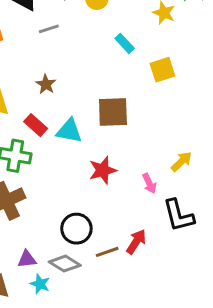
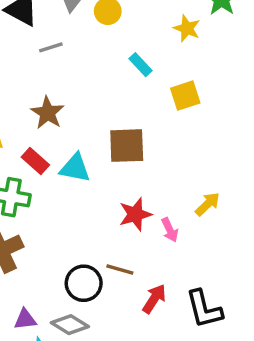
brown star: (46, 84) -> (47, 113), size x1.4
red star: (103, 170) -> (135, 214), moved
black L-shape: (179, 215) -> (204, 309), moved
brown line: (107, 252) -> (120, 269), moved, turned 35

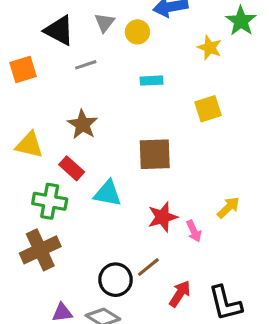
cyan rectangle: (140, 65) -> (152, 81), moved, turned -50
cyan triangle: (75, 168) -> (108, 193), moved
brown line: (120, 269) -> (148, 267), turned -55

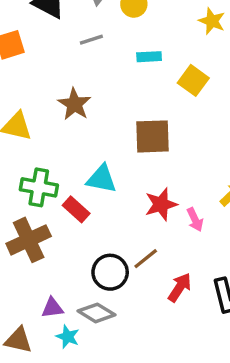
gray line: (86, 65) -> (91, 40), moved
yellow square: (208, 109) -> (193, 80), moved, turned -36
red rectangle: (72, 168) -> (76, 209), moved

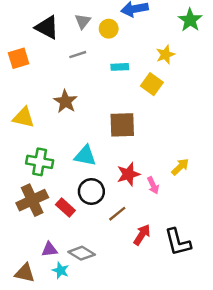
yellow star: (212, 21) -> (165, 55), moved, turned 30
red rectangle: (76, 209) -> (65, 208), moved
black circle: (110, 272) -> (91, 191), moved

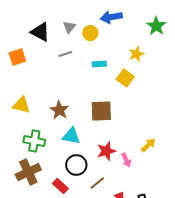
brown star: (65, 101) -> (59, 110), moved
red rectangle: (65, 208) -> (60, 186), moved

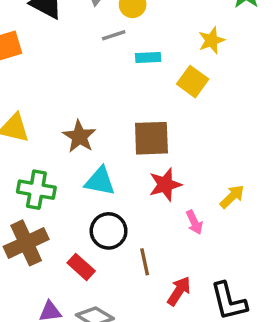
gray line: (65, 54) -> (114, 35), moved
red star: (106, 151) -> (165, 185), moved
brown line: (97, 183) -> (145, 262), turned -63

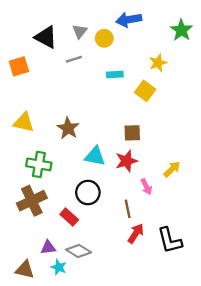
gray line: (114, 35) -> (74, 59), moved
brown square: (151, 138) -> (132, 133), moved, size x0.7
cyan triangle: (100, 181) -> (95, 156), moved
brown line: (145, 262) -> (128, 209), moved

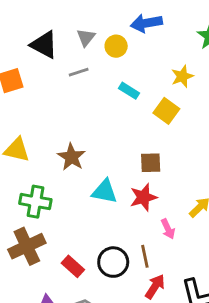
cyan rectangle: (115, 75) -> (129, 91), turned 35
black circle: (88, 193) -> (113, 262), moved

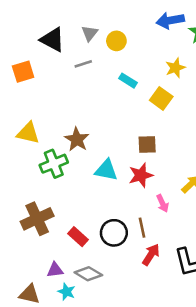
blue arrow: (146, 23) -> (170, 20), moved
green cross: (35, 202) -> (54, 164), moved, turned -32

